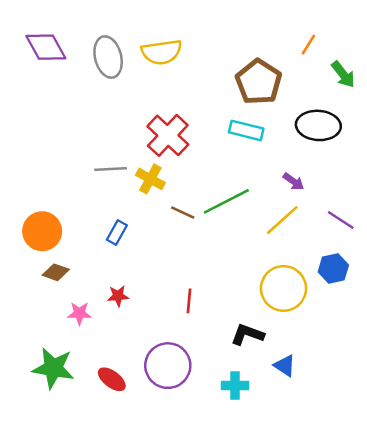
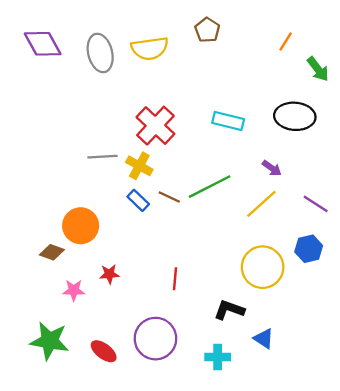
brown pentagon: (259, 82) -> (207, 30), moved, size x0.6
orange circle: (42, 231) -> (81, 226), moved
blue rectangle: (117, 232) -> (138, 200), moved, turned -75

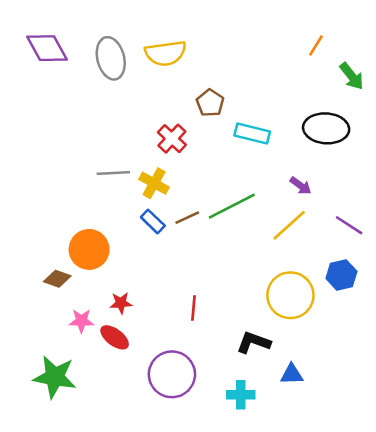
brown pentagon: (207, 30) -> (210, 103), moved
red cross: (155, 126) -> (172, 139), size x0.7
brown line: (169, 197) -> (187, 218), turned -50
blue triangle: (264, 339) -> (292, 374), turned -35
red ellipse: (104, 351) -> (115, 337), moved

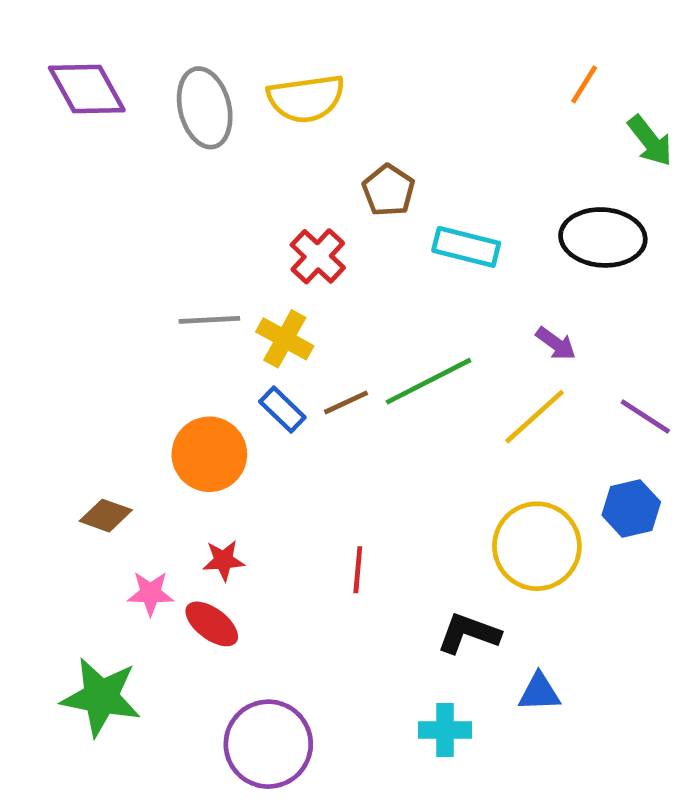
orange circle: (89, 249) -> (209, 454), moved
purple circle: (172, 374) -> (268, 744), moved

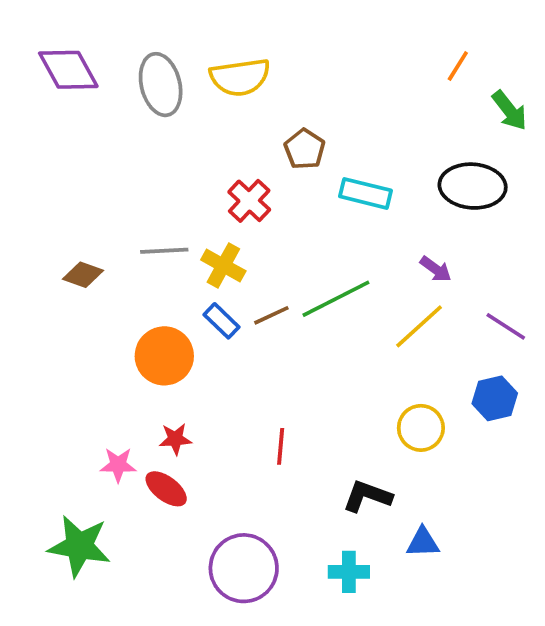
brown diamond: (106, 516) -> (83, 275), moved
yellow circle: (537, 546) -> (421, 428), size x0.7
purple circle: (268, 744) -> (244, 568), moved

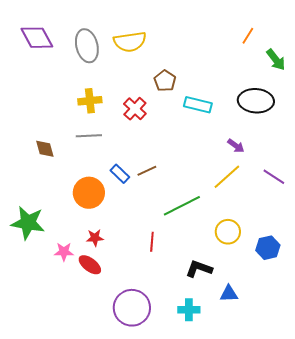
yellow cross: (223, 265) -> (90, 101), moved, turned -35
brown diamond: (83, 275) -> (45, 149), turned 55
green line: (336, 299) -> (182, 206), moved
blue hexagon: (495, 398) -> (268, 248), moved
green star: (79, 546) -> (28, 223), moved

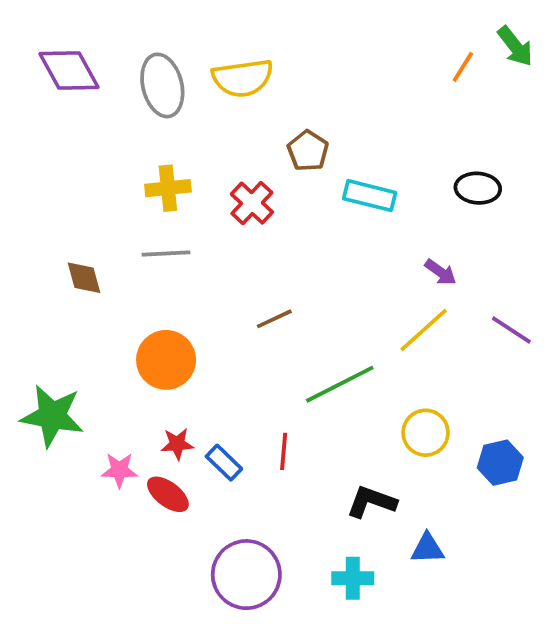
green arrow: (276, 60) -> (515, 46), moved
black ellipse: (256, 101) -> (478, 188), size x0.7
blue rectangle: (120, 174) -> (224, 463), moved

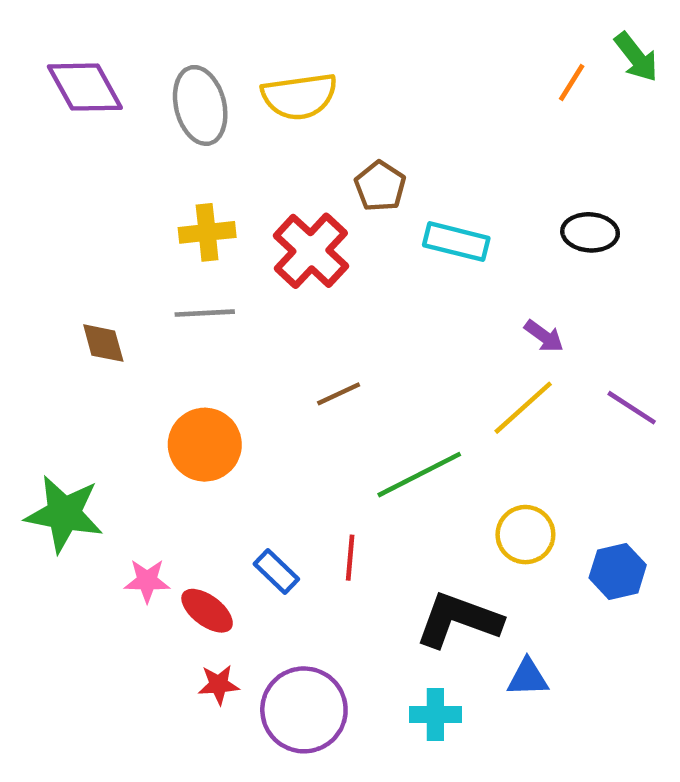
red cross: (252, 203) -> (311, 251), size x1.4
red star: (177, 444) -> (219, 685), moved
black L-shape: (371, 502) -> (459, 620), size x1.4

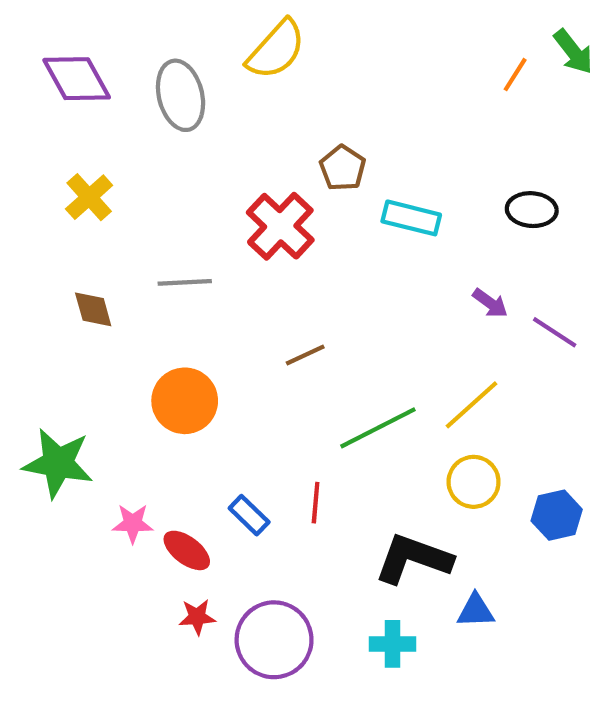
yellow semicircle: (299, 96) -> (276, 50), moved, turned -40
yellow cross: (207, 232) -> (89, 197), moved, turned -36
yellow line: (523, 408) -> (471, 405), moved
purple line: (632, 408) -> (555, 332), moved

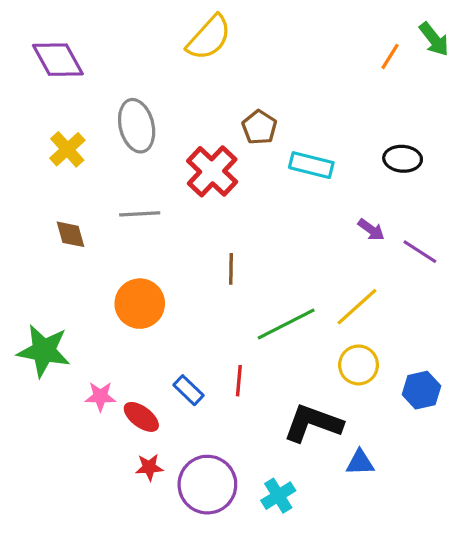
gray ellipse: (181, 95) -> (137, 126), moved
brown line: (305, 355) -> (231, 269), turned -64
cyan cross: (392, 644) -> (278, 496), moved, turned -32

